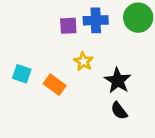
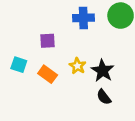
purple square: (68, 26) -> (48, 41), moved
yellow star: (83, 61) -> (77, 66), moved

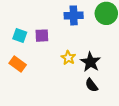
cyan square: (19, 65) -> (20, 36), moved
orange rectangle: (48, 74) -> (18, 64), moved

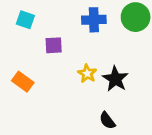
cyan square: (20, 36) -> (25, 20), moved
black semicircle: (92, 85) -> (107, 121), moved

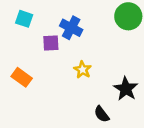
blue cross: (94, 20) -> (71, 28), moved, turned 30
black star: (115, 79) -> (126, 89), moved

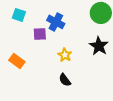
black star: (126, 89) -> (99, 46), moved
black semicircle: (102, 114) -> (65, 80), moved

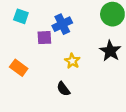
blue cross: (56, 22) -> (62, 24), turned 36
black semicircle: (65, 80) -> (63, 89), moved

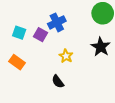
cyan square: (21, 16) -> (19, 33), moved
purple square: (44, 38) -> (40, 35), turned 32

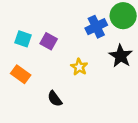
blue cross: (57, 22) -> (96, 27), moved
black semicircle: (58, 82) -> (55, 99), moved

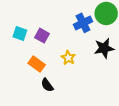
black star: (121, 56) -> (104, 48), turned 30
orange rectangle: (21, 74) -> (37, 64), moved

